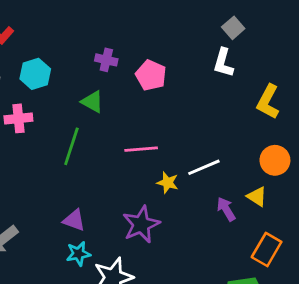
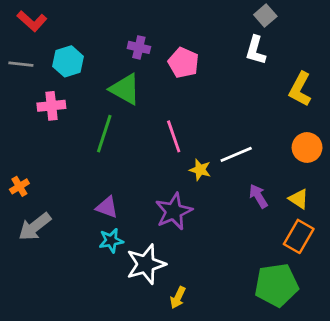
green triangle: (92, 102) -> (125, 89), size x1.4
pink line: (141, 149) -> (174, 136), turned 76
yellow triangle: (257, 197) -> (299, 199), moved

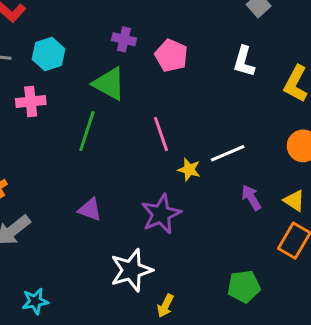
white L-shape: (256, 50) -> (244, 61), moved
cyan star: (111, 241) -> (35, 301), moved
green pentagon: (276, 285) -> (244, 287), moved, size x0.7

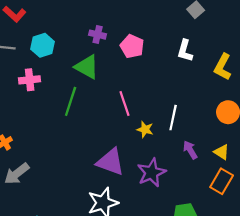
white line: (228, 153) -> (173, 118), turned -55
purple triangle: (90, 210) -> (110, 162), moved, size x1.6
purple star: (161, 214) -> (151, 173), moved

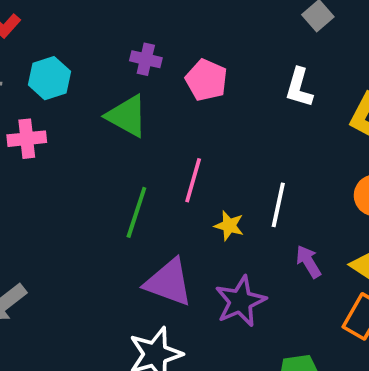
green line: (71, 101) -> (136, 212), moved
pink line: (124, 104) -> (193, 180), turned 35

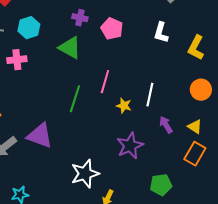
purple triangle: (169, 282) -> (40, 136), moved

